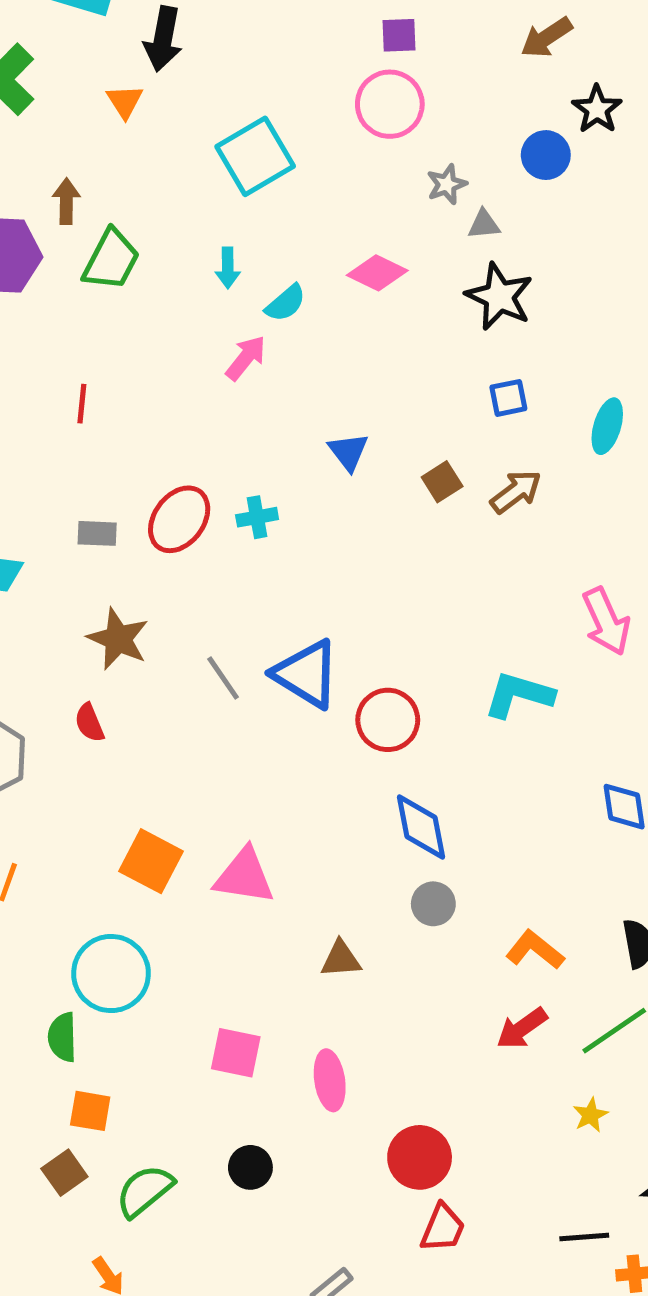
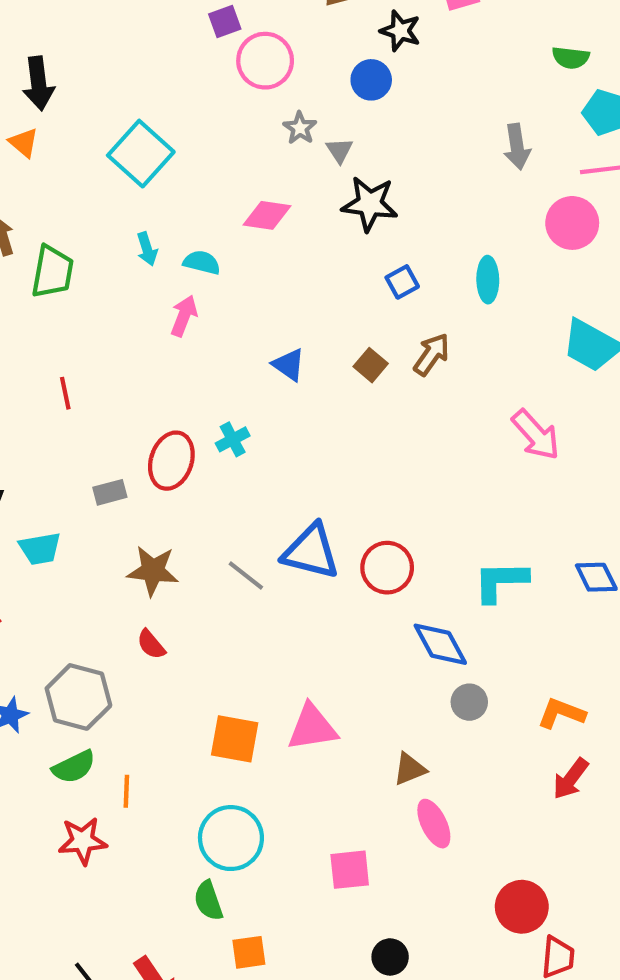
pink circle: (390, 104) -> (265, 61), moved
gray triangle: (484, 224) -> (339, 150), turned -40
cyan semicircle: (286, 303) -> (202, 262), turned -108
cyan L-shape: (519, 695) -> (501, 581), moved
pink ellipse: (330, 1080) -> (434, 824), moved

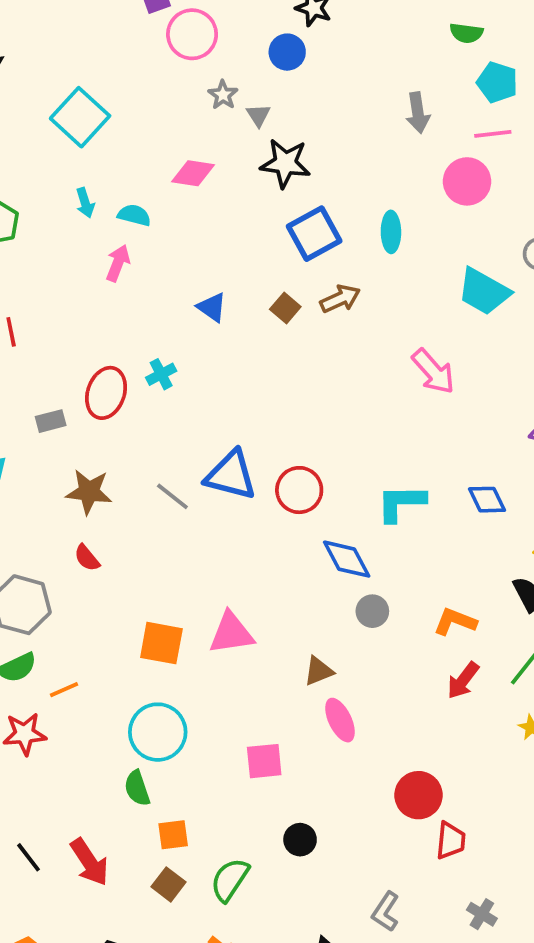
blue square: (402, 282) -> (314, 234), size x1.8
brown arrow: (432, 354) -> (340, 299), turned 30
orange line: (126, 791) -> (64, 690), turned 64

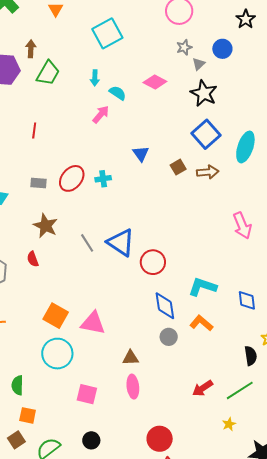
blue circle: (287, 52) -> (222, 49), moved
cyan ellipse: (391, 232) -> (245, 147), size x1.4
blue square: (314, 234) -> (206, 134), turned -32
orange L-shape: (455, 622) -> (201, 323), moved
cyan circle: (158, 732) -> (57, 354), moved

